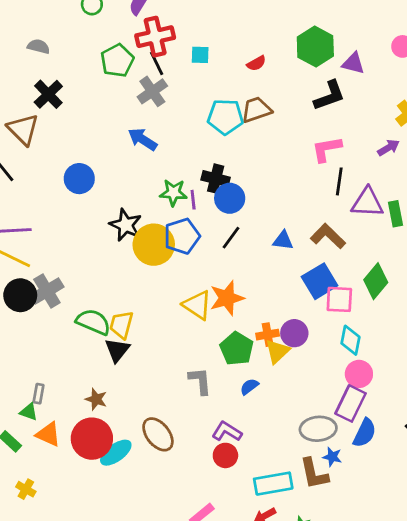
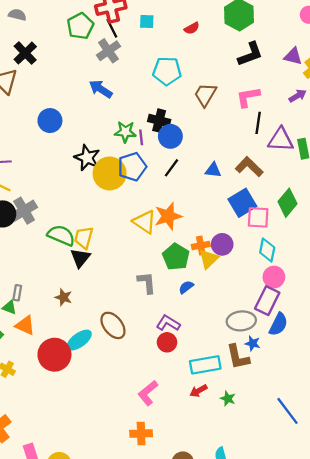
purple triangle: (353, 63) -> (293, 56), moved
brown trapezoid: (256, 110) -> (205, 95), moved, turned -40
red circle: (92, 439) -> (54, 355), moved

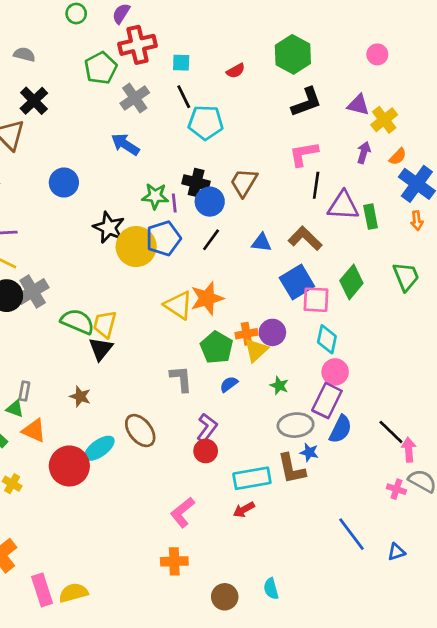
black line: (112, 28) -> (184, 97), moved
brown trapezoid: (205, 95) -> (244, 183), moved
purple arrow: (298, 96) -> (364, 153), turned -42
purple L-shape: (168, 323) -> (207, 428), turned 95
green star: (228, 399) -> (279, 386), moved

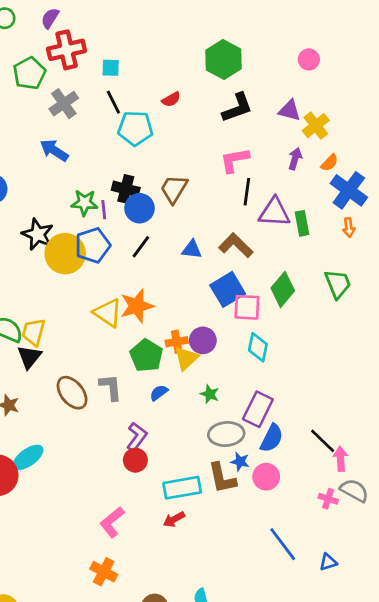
red semicircle: (236, 71) -> (171, 99), moved
pink circle: (335, 372) -> (266, 477), moved
brown ellipse: (140, 431) -> (72, 393), moved
orange cross: (174, 561) -> (104, 572), turned 30

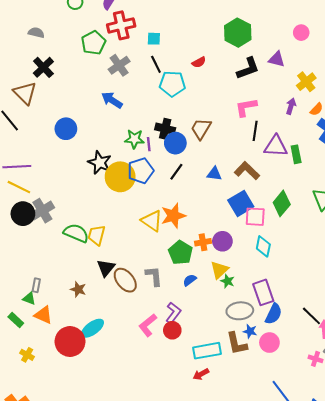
purple triangle: (290, 110) -> (277, 59), moved
black triangle: (29, 357) -> (106, 268), moved
yellow triangle: (186, 358) -> (219, 270), moved
purple rectangle: (258, 409) -> (263, 292), turned -45
pink L-shape: (112, 522) -> (148, 325), moved

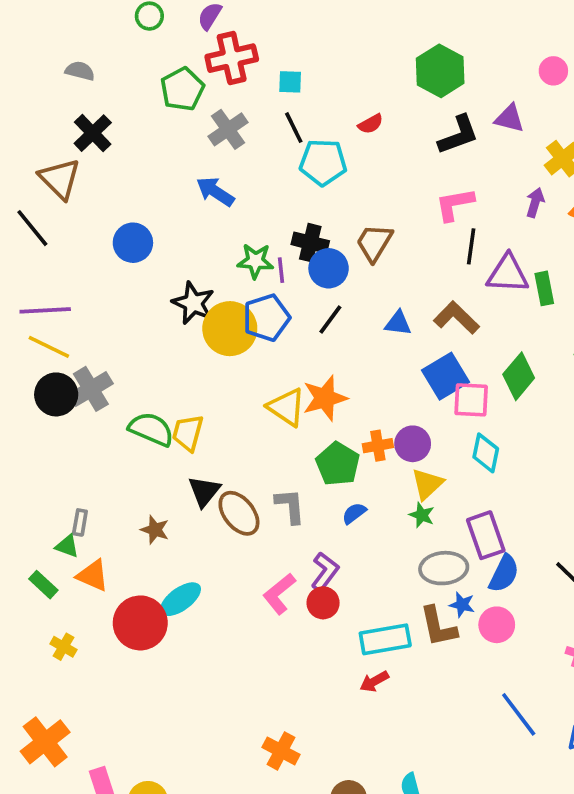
yellow triangle: (219, 270) -> (427, 484), moved

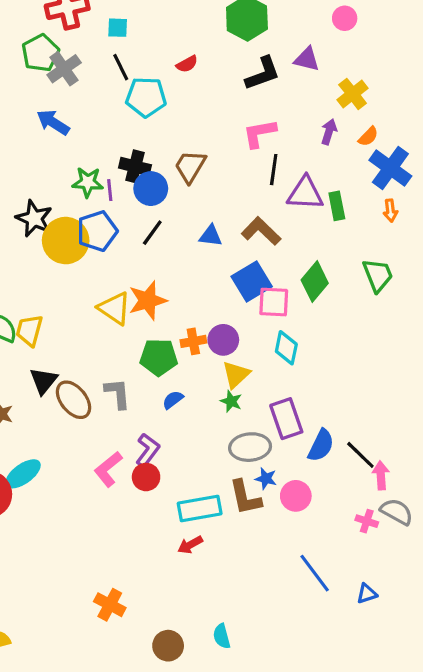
green pentagon: (182, 89) -> (40, 53), moved
green pentagon: (338, 464) -> (159, 357), turned -30
blue semicircle: (504, 574) -> (321, 445), moved

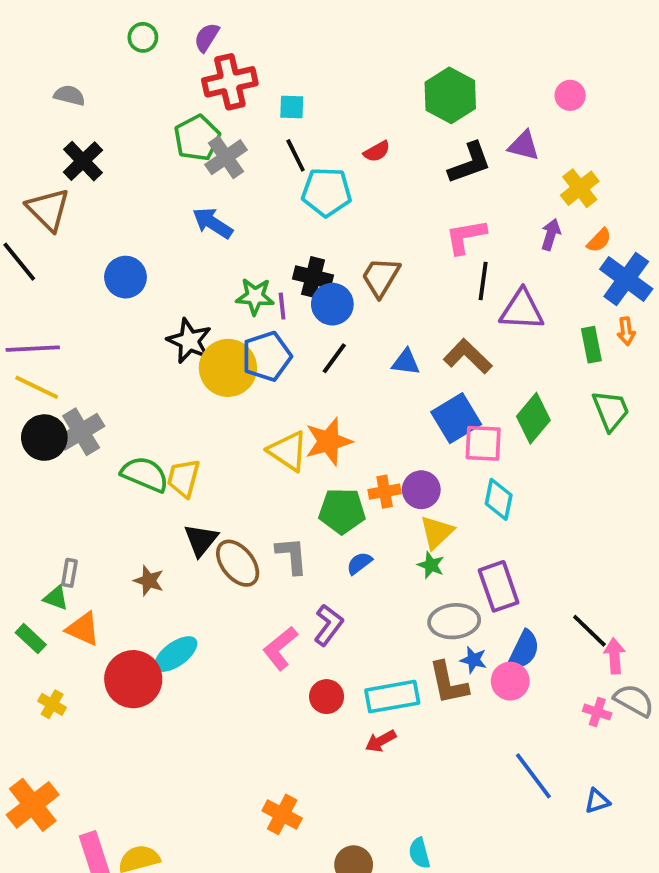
green rectangle: (337, 206) -> (591, 345), moved
blue semicircle: (321, 445) -> (524, 650), moved
red circle: (146, 477) -> (327, 697), moved

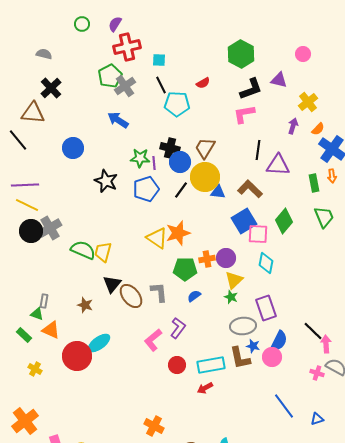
brown triangle: (48, 209) -> (33, 113), turned -40
pink L-shape: (466, 236) -> (244, 114), moved
yellow circle: (228, 368) -> (205, 177), moved

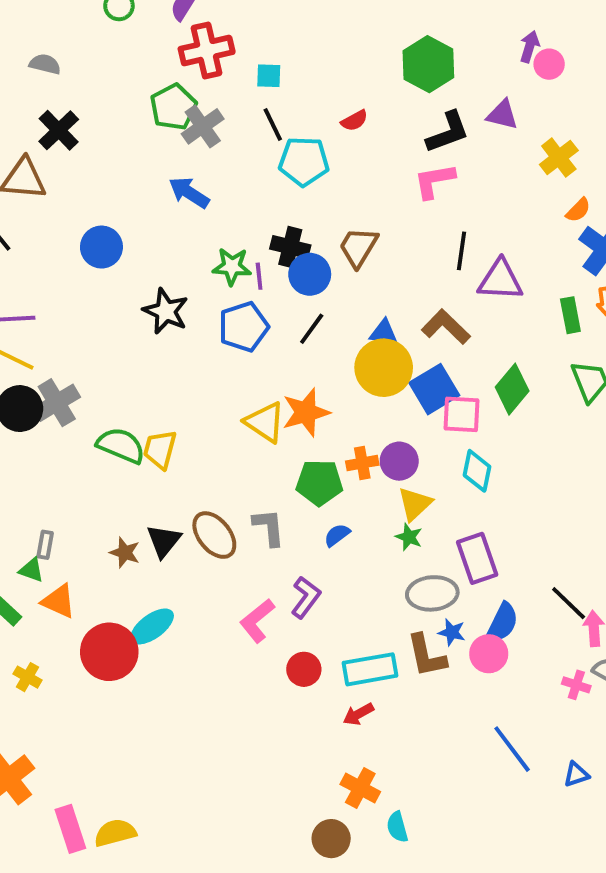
purple arrow: (293, 126) -> (530, 47), moved
yellow circle: (205, 177) -> (384, 368), moved
black triangle: (112, 284) -> (164, 541), moved
orange cross: (154, 426) -> (360, 788), moved

